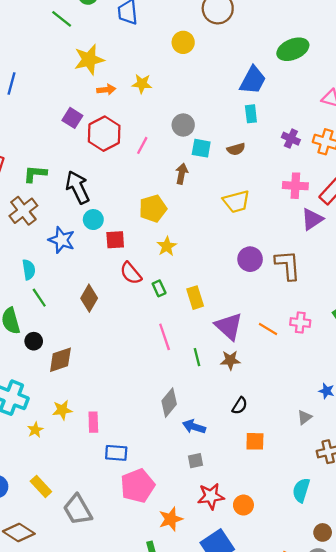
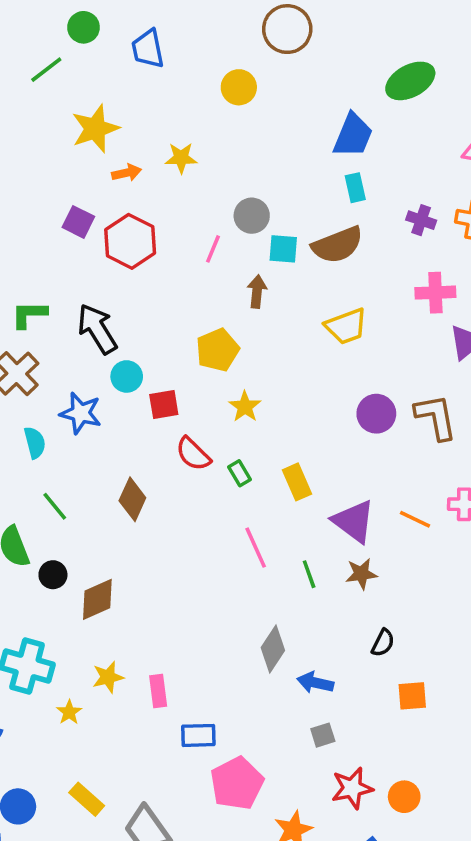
green line: (62, 19) -> (46, 70), turned -70
pink line: (142, 145) -> (213, 249), moved
brown semicircle: (236, 149) -> (337, 245), size x1.8
cyan semicircle: (29, 270) -> (35, 443), moved

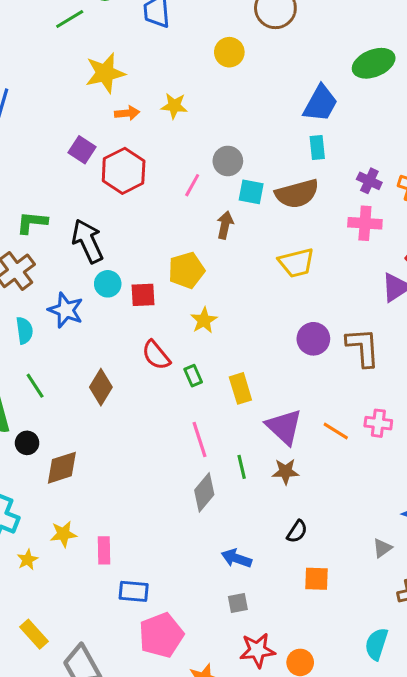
pink cross: (435, 293) -> (365, 223), moved
red square: (164, 405) -> (143, 295), moved
gray diamond: (273, 649) -> (204, 492), moved

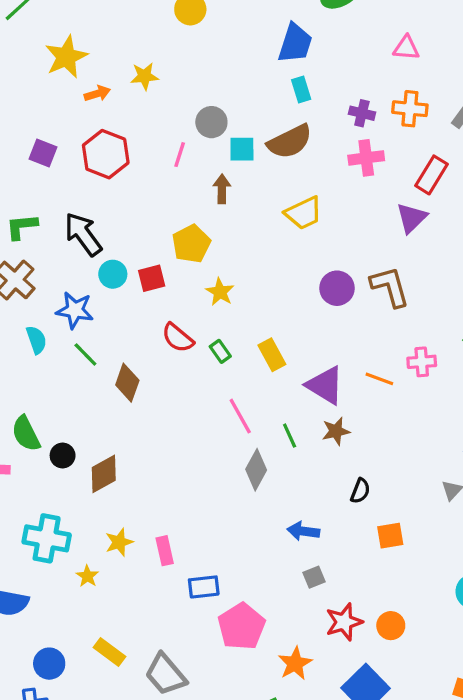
purple square: (82, 150) -> (43, 153), moved
green line: (35, 386) -> (85, 355), moved

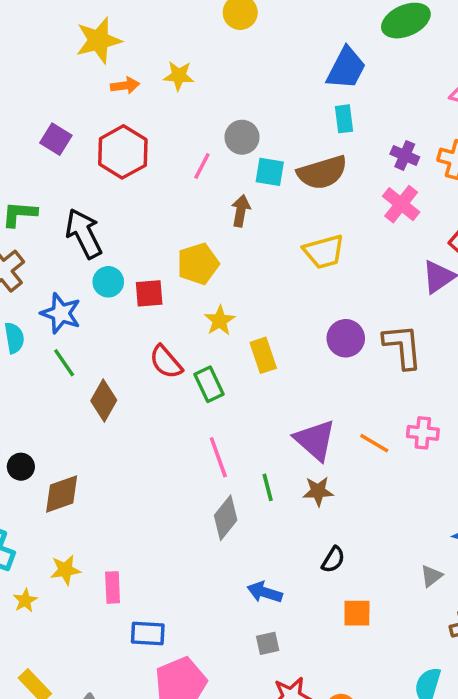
pink cross: (366, 158) -> (401, 204), turned 36
green rectangle: (220, 351) -> (209, 384), size x1.4
yellow rectangle: (272, 355) -> (263, 355), moved

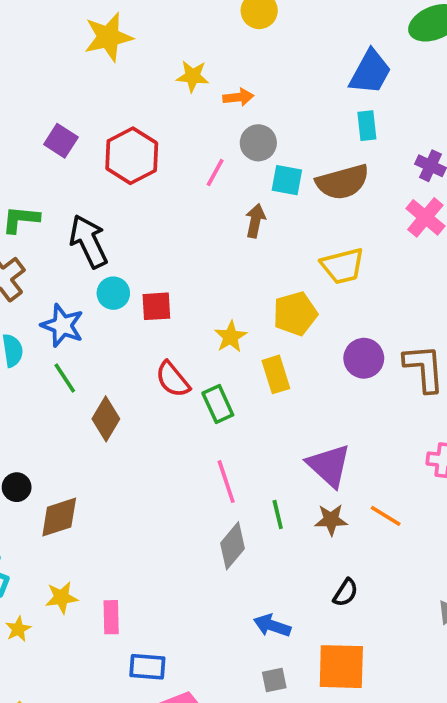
orange arrow: (125, 85) -> (238, 97), moved
yellow pentagon: (198, 264) -> (295, 314), moved
orange line: (374, 443) -> (386, 516), moved
orange square: (357, 613) -> (341, 667), moved, size x1.6

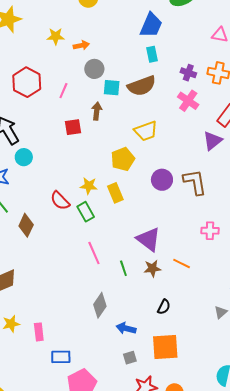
pink line: (215, 172) -> (63, 91), moved
red square: (156, 306) -> (73, 127), moved
yellow star: (231, 337) -> (89, 186), moved, turned -30
gray diamond: (232, 546) -> (100, 305), moved

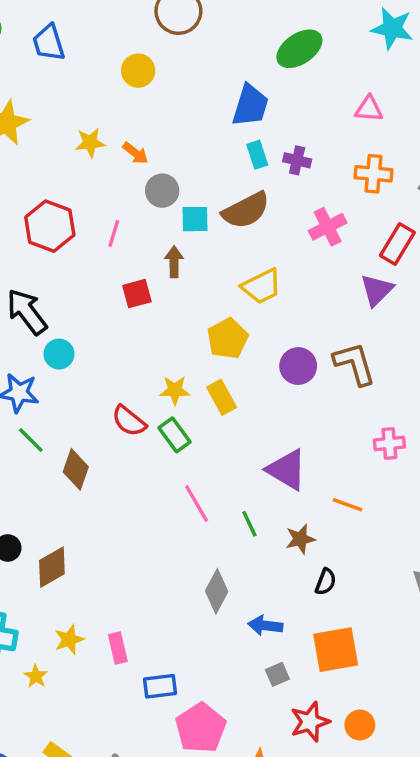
orange arrow: (81, 45) -> (135, 153), turned 56
purple cross: (188, 73) -> (297, 160), moved
pink cross: (188, 101) -> (328, 227), turned 35
brown star: (152, 268) -> (300, 539), moved

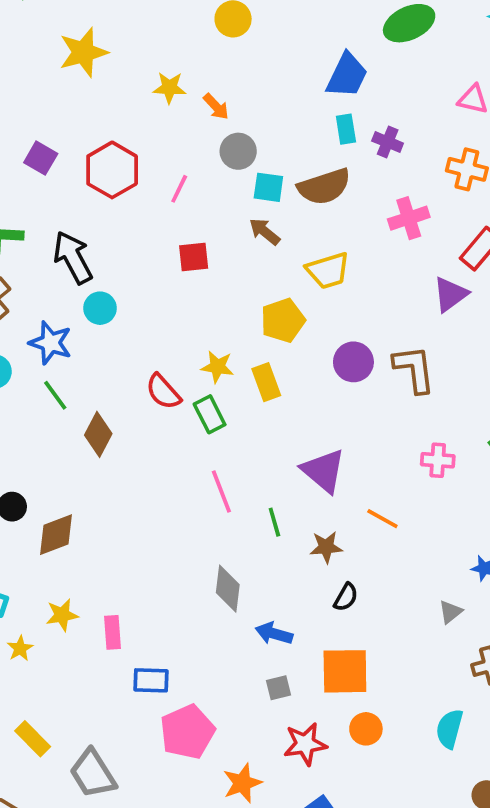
brown arrow: (174, 262) -> (265, 232), moved, turned -60
gray diamond: (217, 591) -> (228, 589), turned -30
orange circle: (360, 725) -> (366, 729), moved

